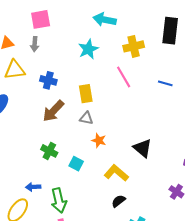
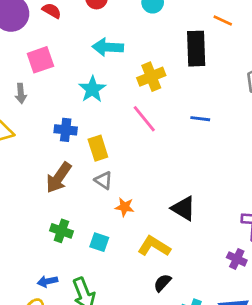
pink square: (41, 19) -> (40, 60), moved
blue cross: (48, 80) -> (66, 130), moved
gray triangle: (86, 118) -> (104, 180), turned 32

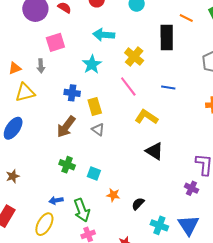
yellow cross: (151, 77) -> (134, 57), turned -30
orange star: (125, 207) -> (113, 195), moved
yellow L-shape: (154, 246) -> (146, 117), moved

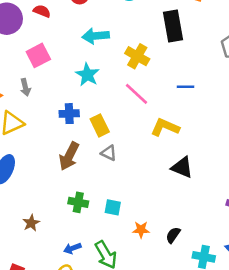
brown star: (13, 176) -> (31, 223), moved

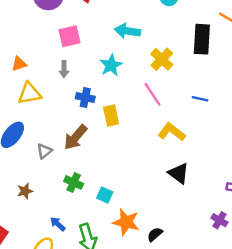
gray arrow: (25, 87) -> (64, 69), moved
gray triangle: (109, 153) -> (44, 151), moved, turned 42
orange star: (141, 230) -> (126, 222), size x1.6
blue arrow: (72, 248) -> (58, 224), turned 49

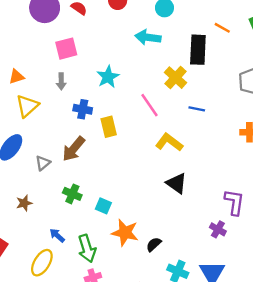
cyan arrow: (127, 31) -> (148, 37), moved
yellow cross: (162, 59) -> (175, 78), moved
yellow triangle: (29, 93) -> (27, 106), turned -30

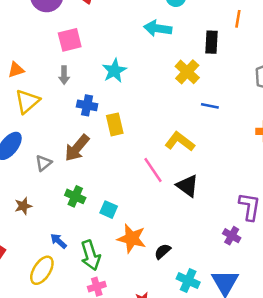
orange line: (222, 28) -> (238, 19), turned 70
black rectangle: (198, 50) -> (212, 42), size x0.7
pink line: (150, 105) -> (153, 170), moved

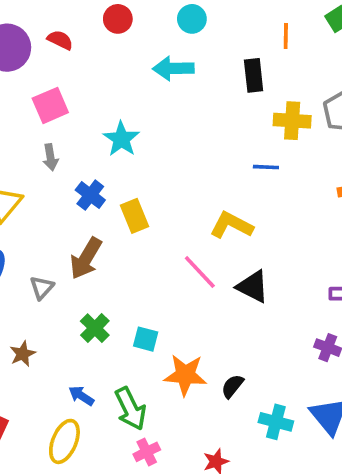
yellow cross: (187, 72) -> (292, 121), moved, turned -30
blue cross: (87, 105) -> (90, 195), turned 36
green cross: (75, 196) -> (95, 328), turned 30

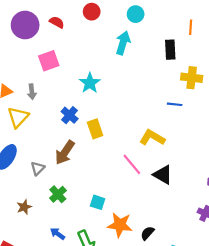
cyan arrow: (173, 68) -> (123, 43), turned 105
gray arrow: (50, 157) -> (32, 92), moved
green cross: (95, 328) -> (58, 194), moved

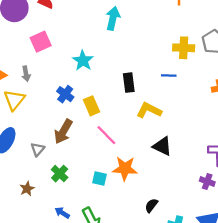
black rectangle: (170, 50) -> (129, 83), moved
pink line: (132, 164) -> (106, 135), moved
orange star: (120, 225) -> (125, 168), moved

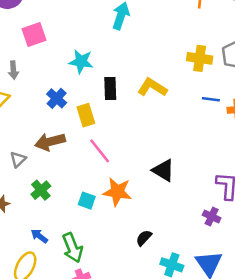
cyan star: (83, 61) -> (81, 62), turned -30
blue line: (169, 76) -> (211, 99), moved
black rectangle: (129, 83) -> (110, 88), moved
yellow L-shape: (149, 110) -> (152, 87), moved
brown arrow: (63, 132) -> (50, 142), turned 40

